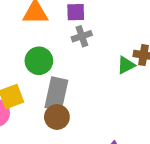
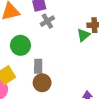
gray rectangle: (56, 94) -> (38, 66), size x0.6

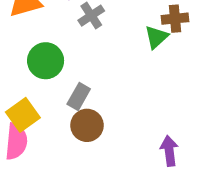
gray rectangle: (38, 66) -> (79, 96), turned 32

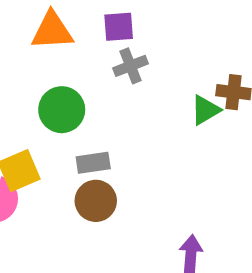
gray rectangle: (79, 96) -> (93, 163), turned 40

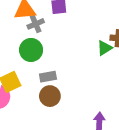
gray cross: (130, 66) -> (36, 24), moved

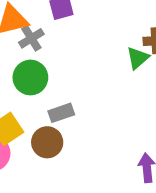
brown circle: (50, 96) -> (47, 142), moved

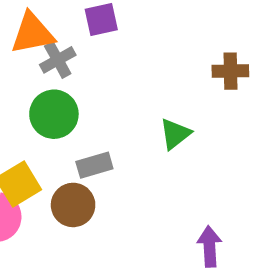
green triangle: (138, 58) -> (175, 134), moved

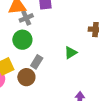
gray rectangle: (94, 165) -> (37, 62), turned -48

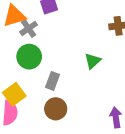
brown circle: (26, 77) -> (56, 109), moved

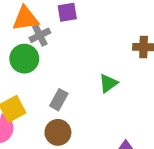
green circle: (29, 57) -> (24, 59), moved

